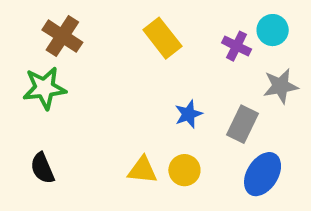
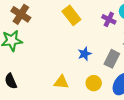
yellow circle: (184, 170) -> (94, 83), moved

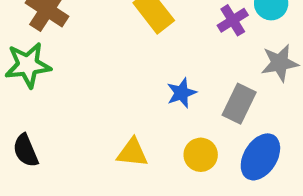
purple cross: (109, 19) -> (233, 20), turned 32

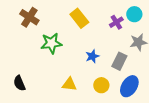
green star: (28, 65) -> (51, 43), moved

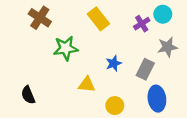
yellow triangle: (69, 84) -> (87, 84), moved
yellow circle: (101, 85) -> (115, 106), moved
blue ellipse: (129, 86) -> (157, 99), turned -40

